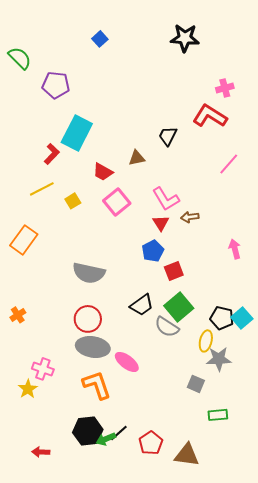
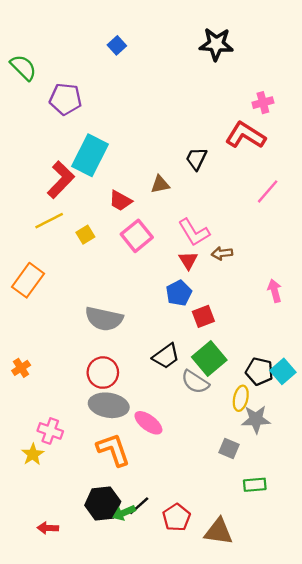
red L-shape: (52, 154) -> (61, 180), size x1.5

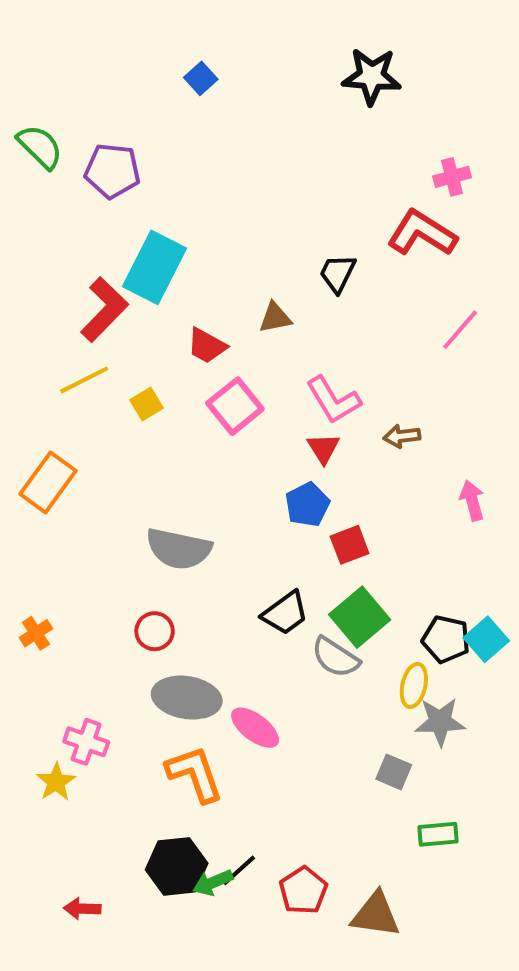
green semicircle: (23, 68) -> (40, 147), moved
brown arrow: (222, 253) -> (402, 436), moved
red circle: (103, 373) -> (155, 631), moved, size x0.7

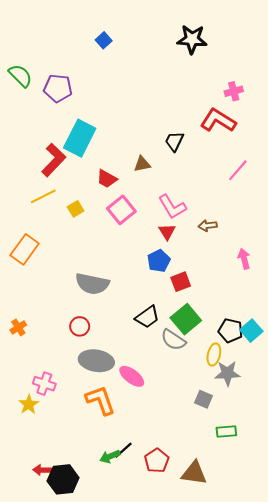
black hexagon: (177, 866) -> (63, 479), moved

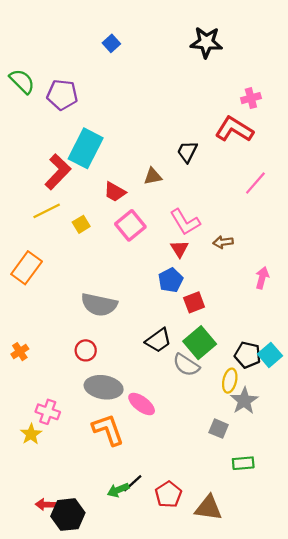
pink arrow: (244, 259) -> (262, 278), turned 30
gray star: (227, 373) -> (244, 401), turned -30

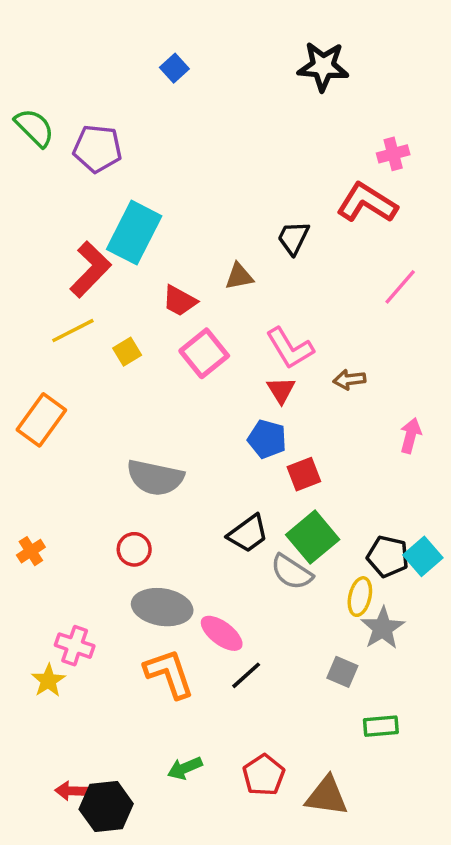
blue pentagon: (171, 280) -> (267, 439), turned -30
black line: (133, 483) -> (246, 675), moved

